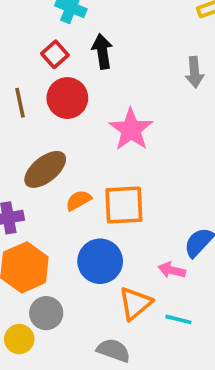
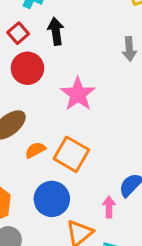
orange square: (124, 205) -> (71, 154), turned 32
pink arrow: (172, 270) -> (109, 207), turned 75

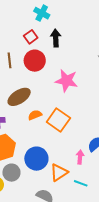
pink star: (78, 94) -> (66, 81), turned -30
blue circle: (52, 199) -> (36, 159), moved

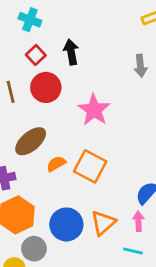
cyan cross: (42, 13) -> (30, 20), moved
pink star: (66, 81) -> (94, 110), turned 30
pink arrow: (80, 157) -> (138, 221), moved
orange triangle: (59, 172) -> (103, 223), moved

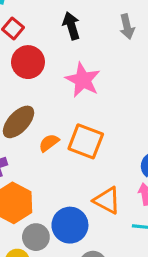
black arrow: (71, 52) -> (71, 26), moved
orange triangle: (103, 223) -> (107, 200), turned -44
blue circle: (66, 224) -> (70, 225), moved

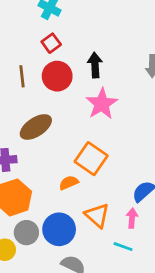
black arrow: (71, 26) -> (95, 65), moved
orange semicircle: (49, 143) -> (69, 183), moved

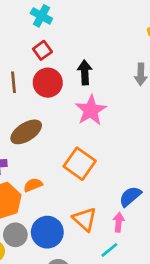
orange semicircle: (69, 183) -> (33, 185), moved
cyan line: (123, 247) -> (109, 250), turned -60

